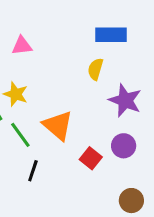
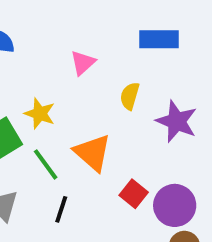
pink triangle: (22, 46) -> (83, 63), moved, turned -35
yellow semicircle: (95, 69) -> (130, 96), moved
purple circle: (124, 146) -> (175, 205), moved, size x1.4

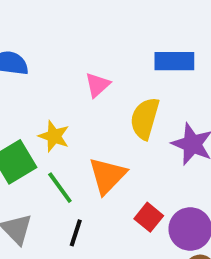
yellow semicircle: (130, 96) -> (145, 118), size x1.5
orange triangle: (93, 153) -> (107, 176), turned 33

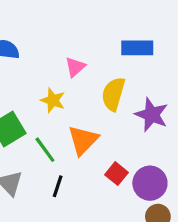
yellow star: (54, 136) -> (53, 100), moved

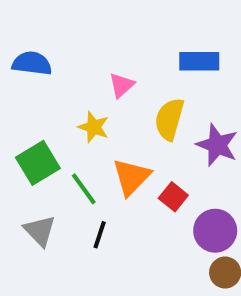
red square: (117, 174) -> (173, 197), moved

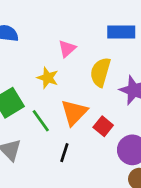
black line: (100, 235) -> (64, 153), moved

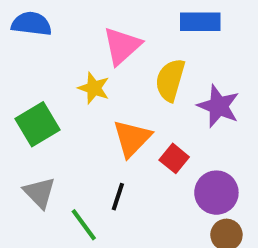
pink triangle: (67, 49) -> (122, 46), size x1.5
green line: (41, 121) -> (84, 225), moved

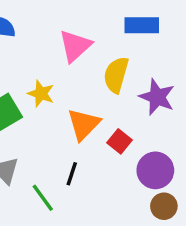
yellow star: (94, 88) -> (41, 94), moved

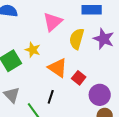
purple star: (157, 97) -> (104, 39), moved
orange triangle: (84, 124) -> (58, 68), turned -40

